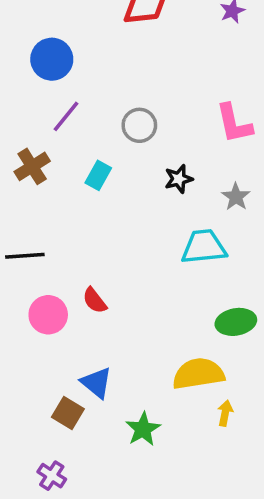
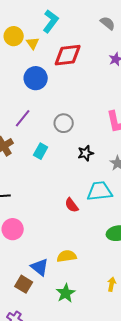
blue circle: (52, 59) -> (36, 78), moved
red semicircle: (95, 300) -> (72, 205), moved
yellow semicircle: (198, 374) -> (67, 256), moved, size x0.7

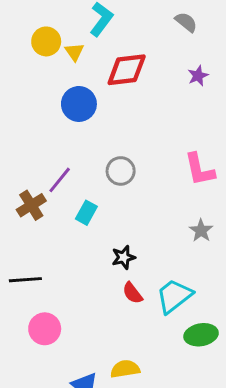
purple line: (23, 118) -> (60, 180), moved
black star: (86, 153) -> (124, 257), moved
cyan trapezoid: (100, 191) -> (174, 296), moved, turned -32

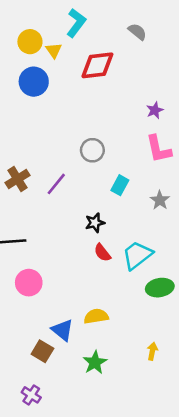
gray semicircle: (186, 22) -> (137, 32), moved
purple star: (198, 76) -> (155, 110), moved
blue circle: (79, 104) -> (34, 82), moved
purple line: (60, 180) -> (56, 184), moved
cyan rectangle: (86, 213) -> (120, 185), moved

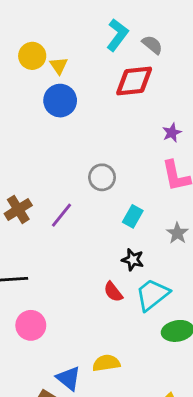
cyan L-shape: (76, 23) -> (117, 35), moved
red diamond: (97, 65) -> (134, 81), moved
blue circle: (34, 82) -> (60, 101), moved
black star: (95, 223) -> (133, 260), moved, turned 30

